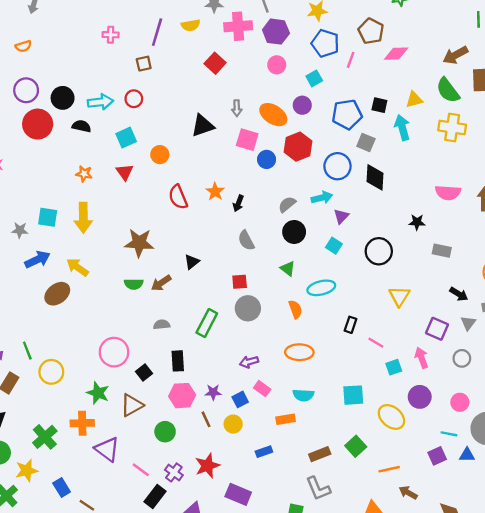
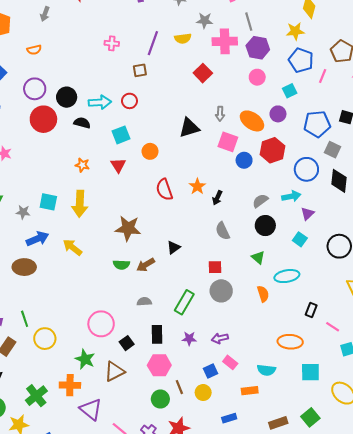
brown ellipse: (57, 294) -> (24, 267), moved, turned 35
orange ellipse: (299, 352) -> (290, 342), moved
purple star: (213, 392) -> (189, 338), moved
green circle: (165, 432) -> (160, 399), moved

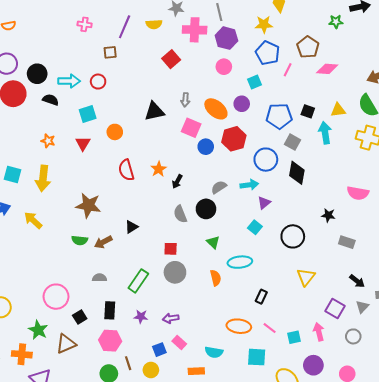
black circle: (265, 226) -> (206, 209), moved
pink line: (333, 327) -> (270, 328), moved

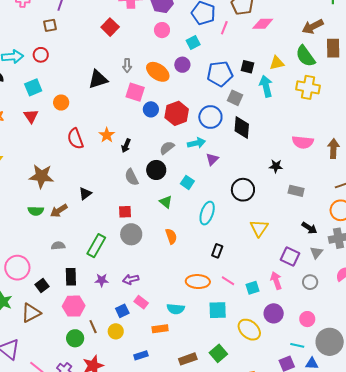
red hexagon: (234, 139) -> (177, 113), moved
cyan square: (255, 227) -> (187, 182), moved
cyan ellipse: (240, 262) -> (207, 213), moved, turned -60

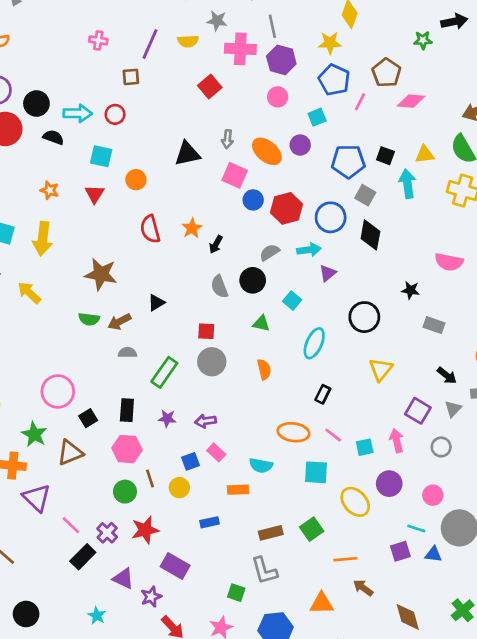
cyan square: (33, 87) -> (101, 156), turned 30
green triangle: (166, 202) -> (261, 323), turned -32
gray semicircle: (58, 246) -> (128, 353), moved

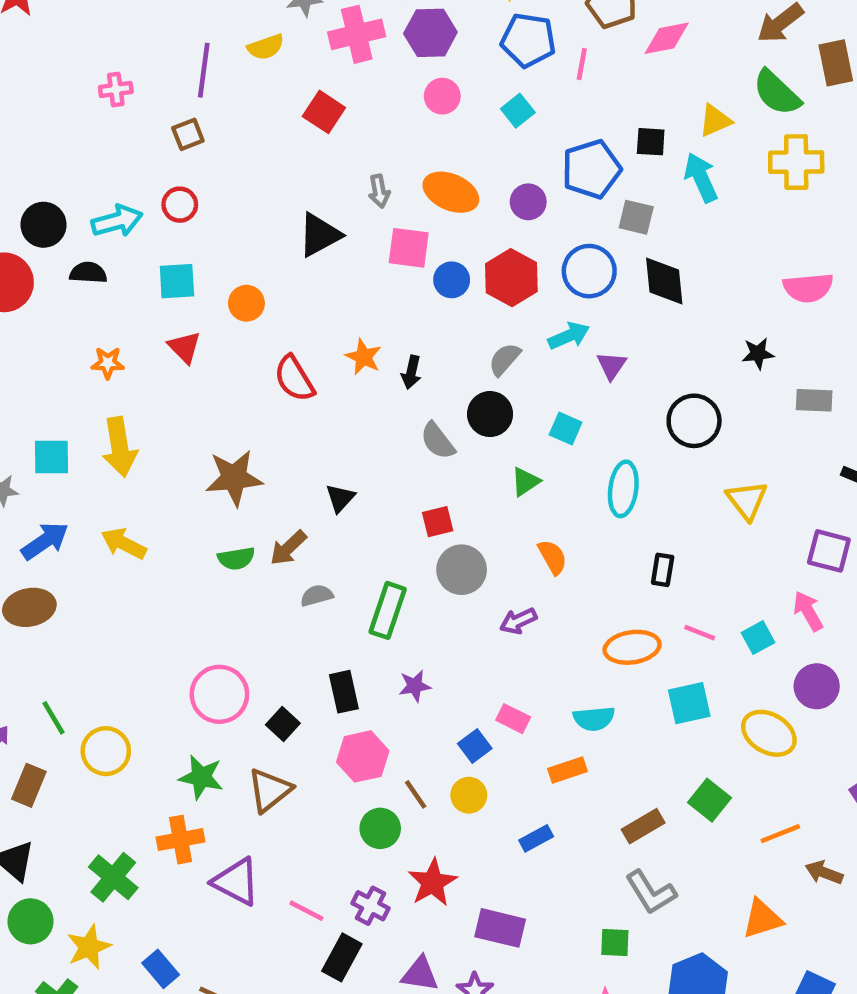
purple circle: (300, 145) -> (528, 202), moved
green triangle: (261, 323) -> (525, 482), turned -30
purple arrow: (206, 421) -> (518, 621), moved

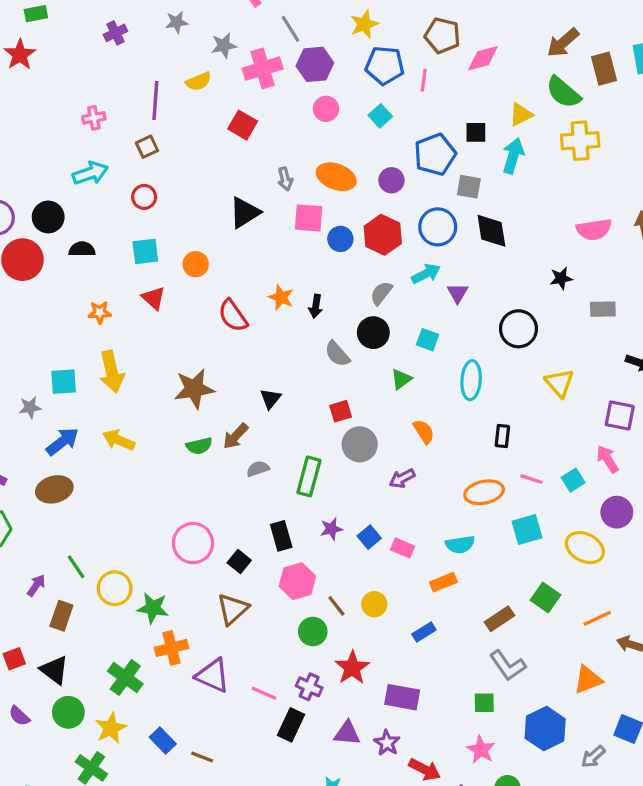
cyan arrow: (701, 178) -> (513, 156), turned 44
cyan arrow: (117, 221) -> (90, 173), moved
blue square: (475, 746) -> (369, 537), moved
green star: (201, 777) -> (153, 608), moved

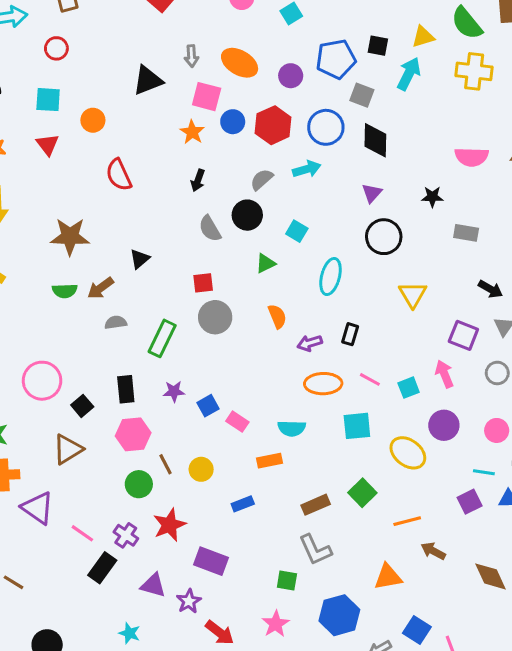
purple triangle: (458, 293) -> (372, 193), moved
orange star: (281, 297) -> (192, 132), moved
purple arrow: (402, 478) -> (310, 343), moved

